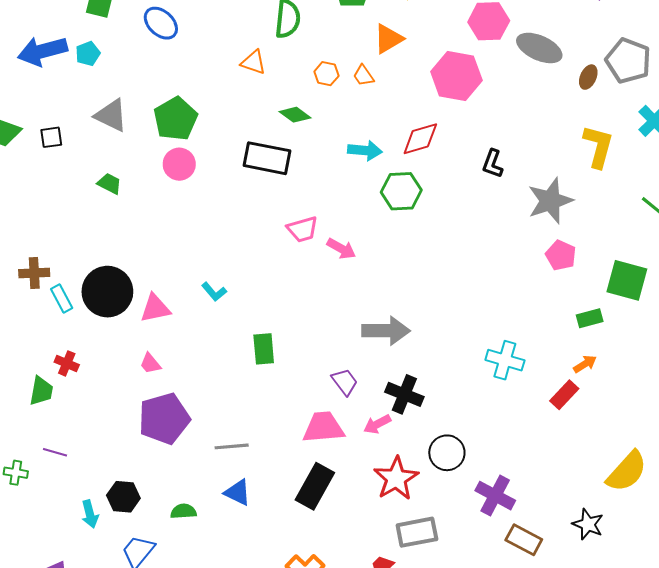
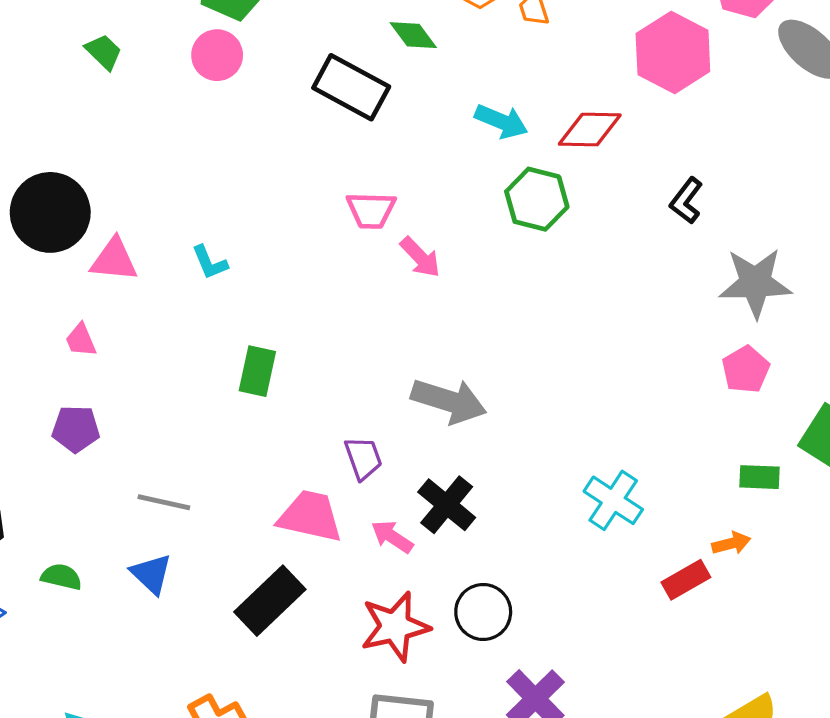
purple pentagon: (164, 419) -> (76, 429), size x0.6
pink arrow: (377, 424) -> (392, 537), turned 44

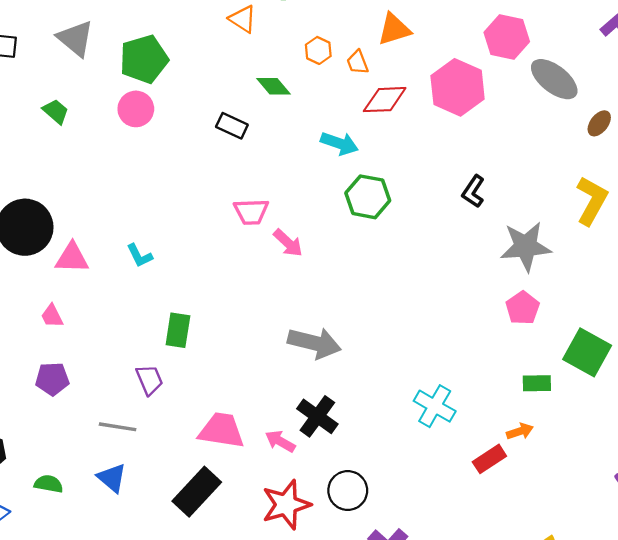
black rectangle: (351, 87) -> (232, 126), size x0.6
red diamond: (590, 130) -> (385, 100), moved
purple trapezoid: (363, 458) -> (149, 380), moved

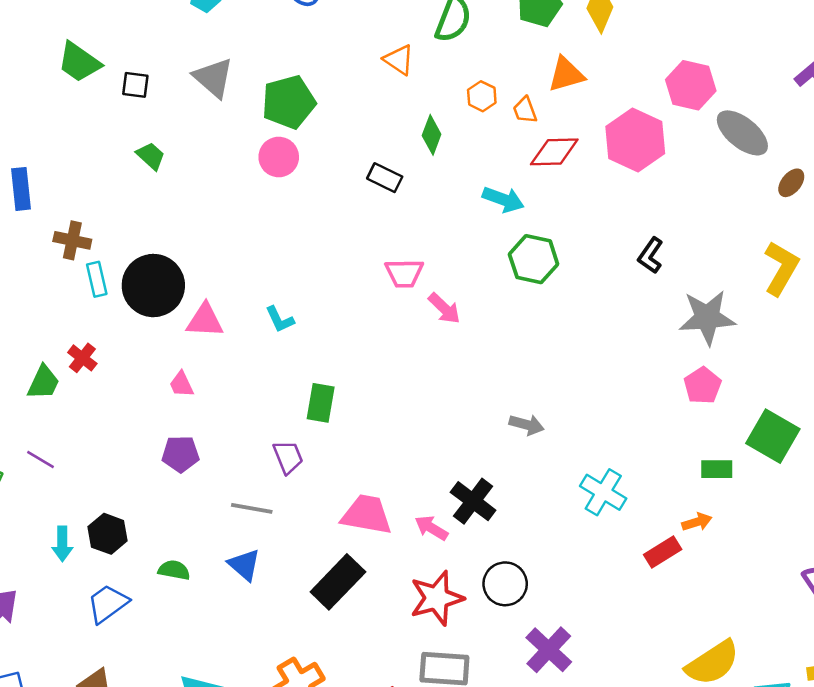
green diamond: (273, 86) -> (432, 135), turned 60
green trapezoid: (56, 111) -> (151, 156), moved
gray arrow: (314, 343) -> (527, 425), moved, size x0.6

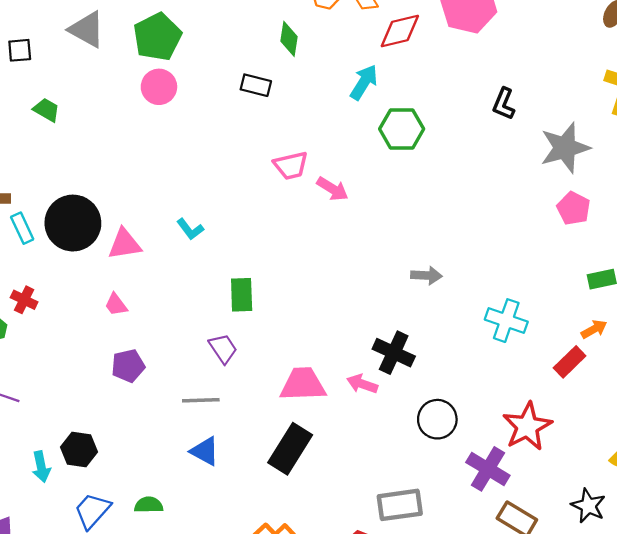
cyan arrow: (503, 199) -> (364, 82), turned -66
green semicircle: (174, 570) -> (149, 505), moved
red star: (437, 598) -> (527, 426), moved

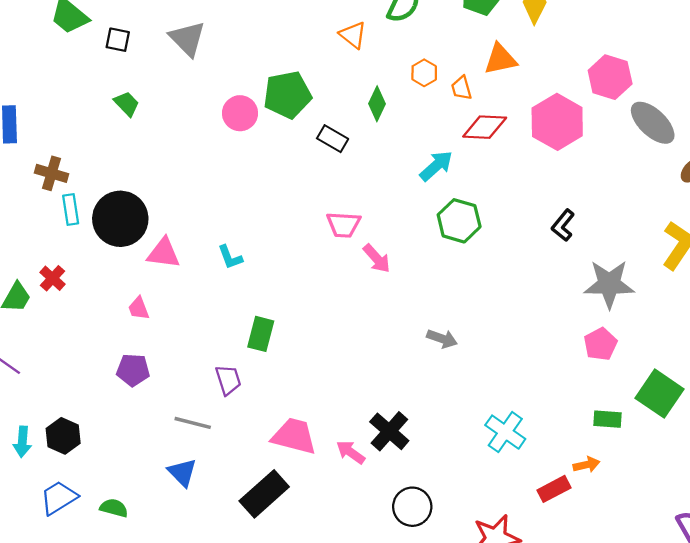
green pentagon: (157, 37) -> (287, 95), moved
gray arrow: (426, 276) -> (442, 339), moved

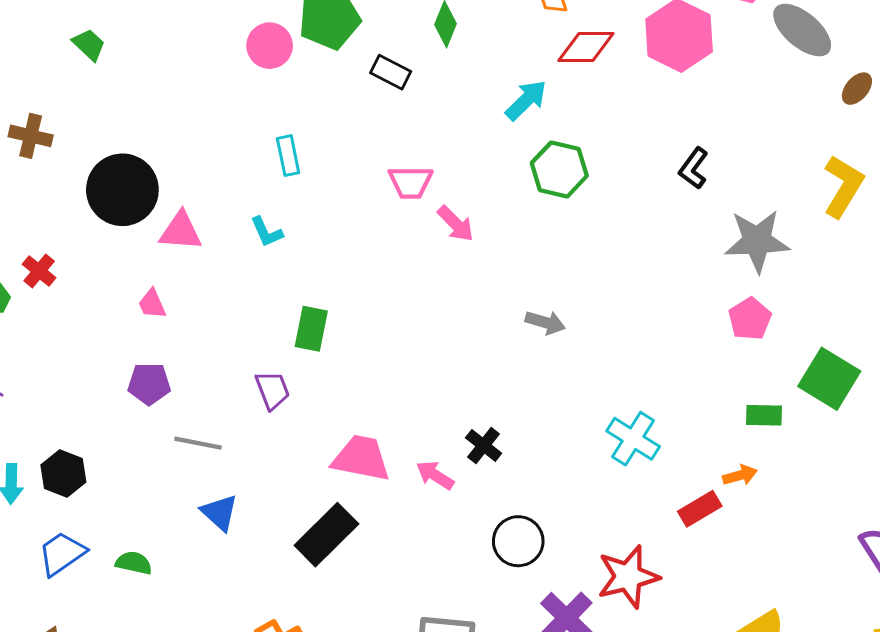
green trapezoid: (127, 104) -> (89, 45), moved
cyan rectangle: (71, 210) -> (288, 156), moved
gray line: (193, 423) -> (198, 443), moved
black cross: (389, 431) -> (484, 446), size x0.7

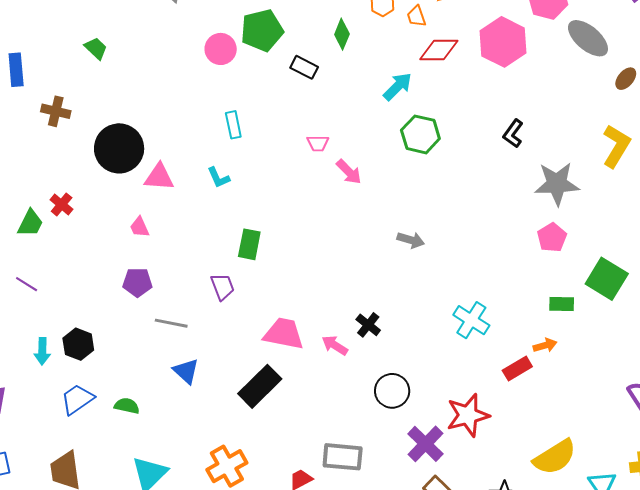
pink trapezoid: (411, 182) -> (318, 143), size x0.7

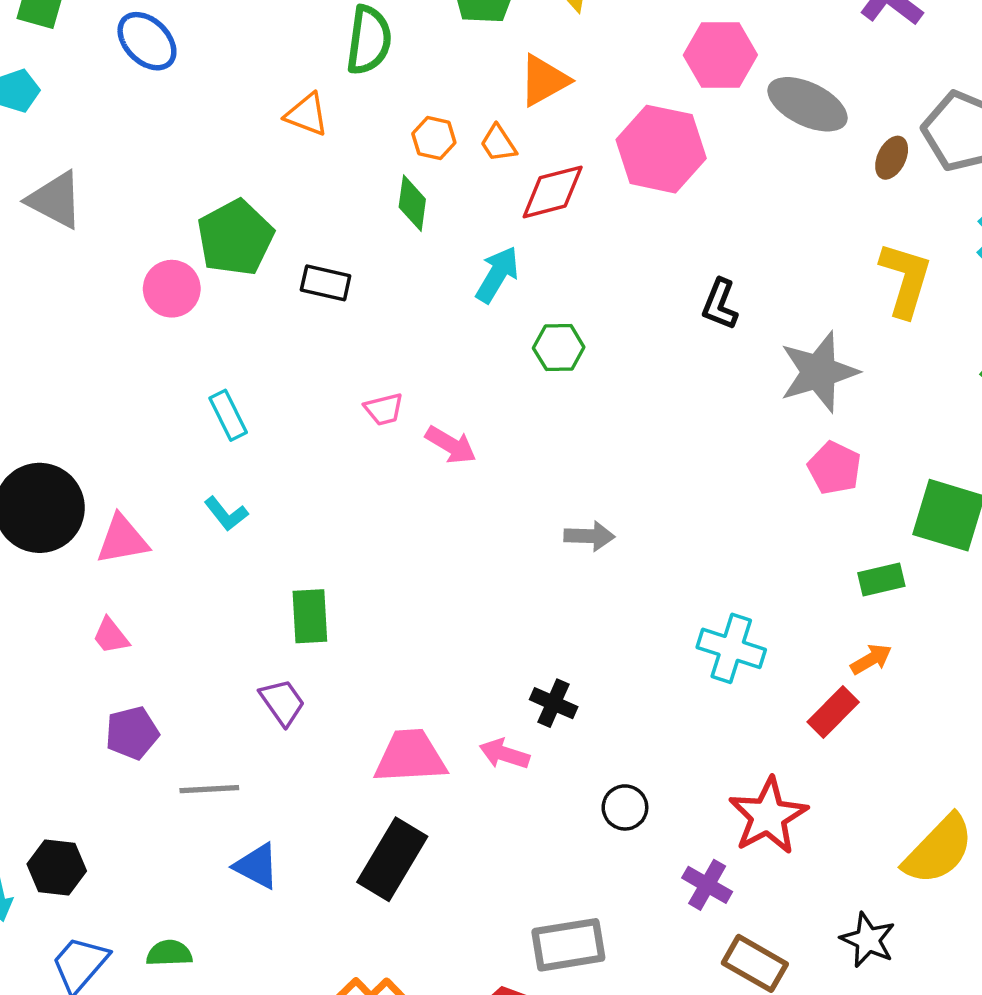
green diamond: (342, 34) -> (412, 203), moved
green hexagon: (420, 134) -> (559, 348), size x0.7
black circle: (392, 391) -> (625, 807), size x0.7
purple cross: (425, 444) -> (707, 885), size x0.7

